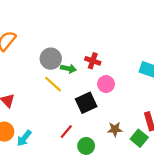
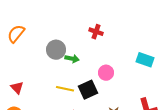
red cross: (93, 61) -> (96, 32), moved
yellow line: (53, 84) -> (65, 89), moved, turned -30

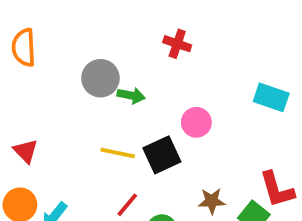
orange semicircle: (16, 34) -> (24, 48), turned -42

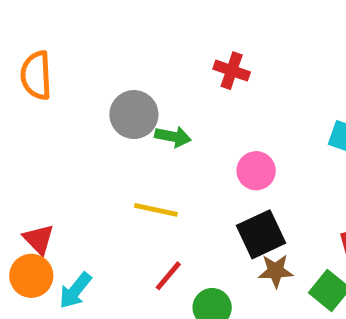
red triangle: (26, 151) -> (39, 239), moved
black square: (162, 155) -> (261, 234), moved

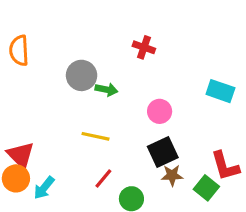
red triangle: (39, 239) -> (21, 155), size x1.4

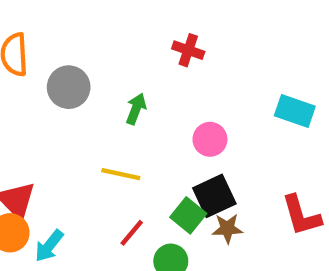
gray circle: (82, 75) -> (69, 87), moved
green arrow: (106, 89) -> (136, 109), turned -80
green square: (206, 188) -> (188, 215), moved

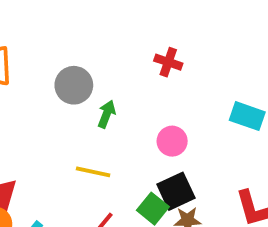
red cross: (188, 50) -> (168, 62), moved
gray circle: (69, 87) -> (74, 85), moved

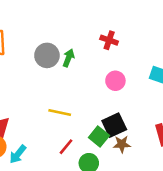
green arrow: (107, 114) -> (69, 58), moved
pink circle: (172, 141) -> (115, 81), moved

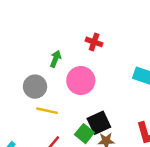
gray circle: (47, 55) -> (35, 87), moved
pink circle: (115, 81) -> (81, 81), moved, size x1.5

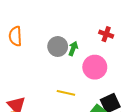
gray circle: (35, 87) -> (58, 47), moved

